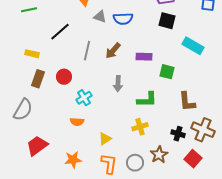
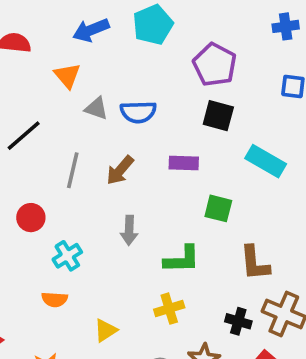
purple rectangle: (144, 57) -> (184, 163), moved

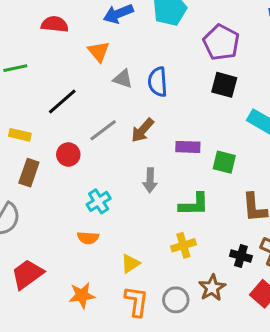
blue semicircle: (138, 112) -> (158, 82), turned 88
purple rectangle: (184, 163) -> (188, 147), moved
gray line: (73, 170) -> (103, 130), turned 40
red circle: (31, 218) -> (68, 155), moved

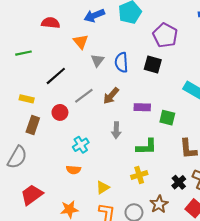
gray triangle: (123, 79) -> (97, 60), turned 48
black square: (224, 85) -> (153, 64), moved
black cross: (241, 256) -> (179, 182), turned 32

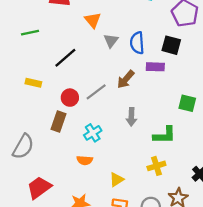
gray line: (84, 96) -> (96, 92), moved
purple rectangle: (142, 107) -> (155, 67), moved
brown rectangle: (33, 125) -> (58, 121), moved

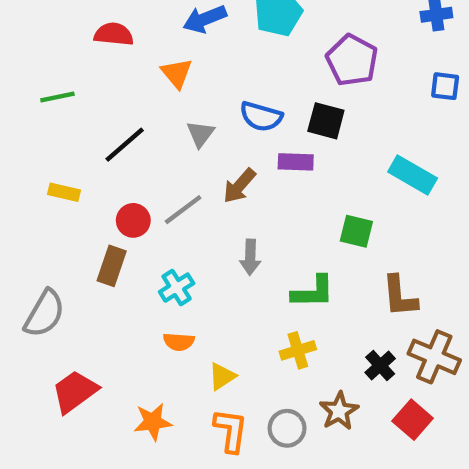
gray triangle: (111, 41) -> (200, 134), moved
blue semicircle: (137, 43) -> (261, 116), turned -70
orange semicircle: (85, 160) -> (179, 342), moved

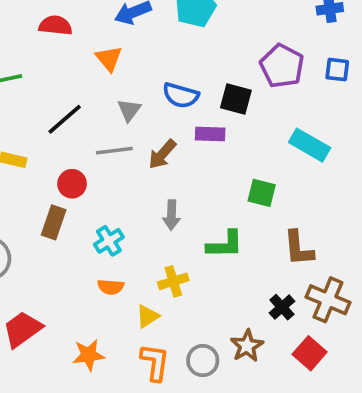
purple pentagon: (352, 60) -> (282, 66), moved
gray line: (183, 210) -> (114, 151), moved, turned 30
yellow cross: (298, 350) -> (173, 281), moved

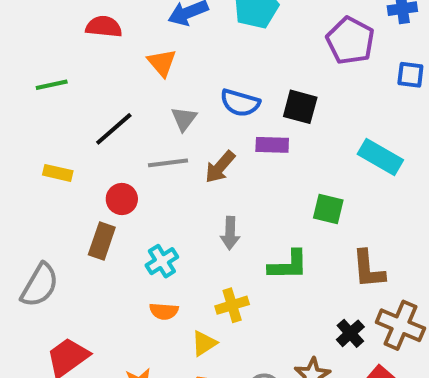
purple pentagon: (282, 66) -> (350, 41), moved

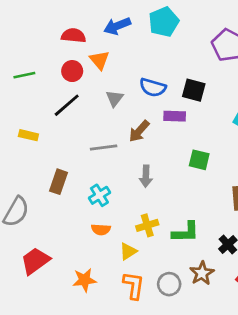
red semicircle: (104, 27) -> (74, 36), moved
gray line: (168, 163) -> (104, 148), moved
red circle: (122, 199) -> (72, 71), moved
green square: (328, 209) -> (199, 160), moved
green L-shape: (288, 265) -> (186, 232), moved

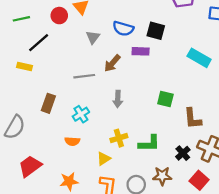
black line: (67, 105) -> (39, 43), moved
green square: (199, 160) -> (165, 99), moved
orange semicircle: (101, 229) -> (72, 141), moved
brown star: (202, 273) -> (162, 176), turned 30

